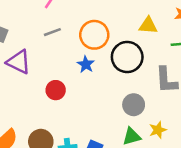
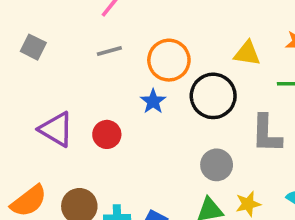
purple triangle: (19, 62) -> (56, 129), moved

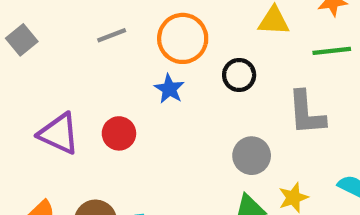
gray square: (33, 47) -> (22, 40), turned 30
black circle: (213, 96) -> (239, 75), size x0.6

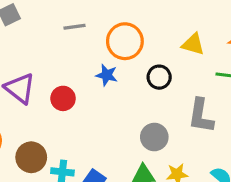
blue star: (169, 89) -> (107, 75), turned -30

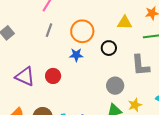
gray line: (74, 27) -> (49, 30), turned -48

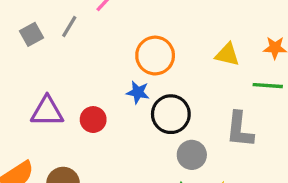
gray line: (49, 30) -> (69, 27), moved
black circle: (109, 48) -> (171, 114), moved, size x1.5
purple triangle: (25, 76) -> (47, 111), turned -35

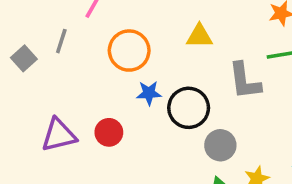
yellow triangle: (227, 55) -> (199, 36), moved
orange circle: (155, 56) -> (129, 51), moved
gray L-shape: (240, 130) -> (245, 81), moved

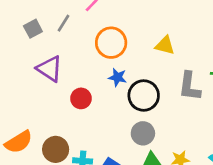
purple triangle: (59, 135) -> (50, 69), moved, turned 32
gray circle: (220, 145) -> (143, 133), moved

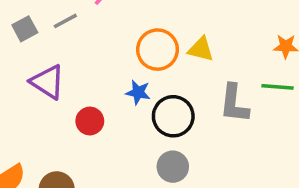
gray line: (63, 23) -> (65, 21), turned 30
orange circle: (111, 43) -> (158, 50), moved

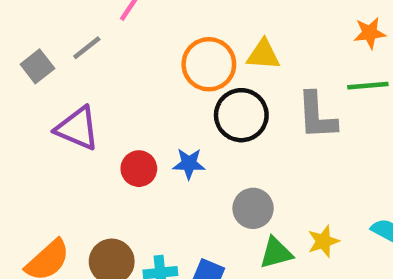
blue star: (138, 92) -> (189, 164), moved
black circle: (173, 116) -> (241, 115), moved

